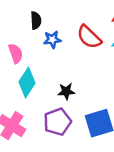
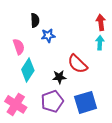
red semicircle: (89, 37) -> (78, 64), moved

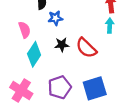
black star: (59, 77) -> (62, 45), moved

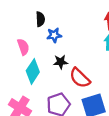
red semicircle: (86, 48) -> (80, 78), moved

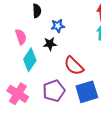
blue star: (54, 35) -> (58, 26), moved
black star: (61, 62) -> (50, 44), moved

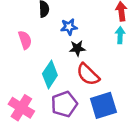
black star: (50, 44) -> (77, 48), moved
cyan diamond: (30, 60) -> (50, 74), moved

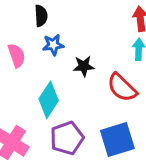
blue star: (69, 27) -> (53, 45), moved
red semicircle: (88, 74) -> (122, 88), moved

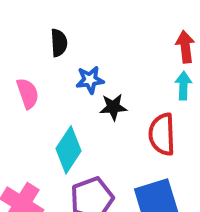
blue star: (53, 45) -> (90, 80), moved
red semicircle: (122, 88) -> (162, 134), turned 44

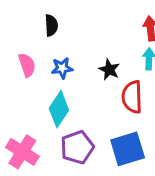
blue star: (90, 80) -> (62, 68), moved
black star: (113, 107) -> (109, 70), moved, turned 30

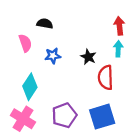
black semicircle: (51, 25) -> (45, 24), turned -77
pink semicircle: (27, 65) -> (25, 43), moved
cyan diamond: (59, 109) -> (30, 87), moved

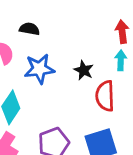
blue star: (53, 56) -> (39, 69), size x1.5

